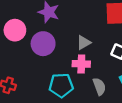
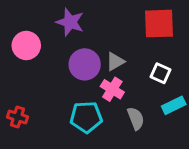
purple circle: (43, 44) -> (85, 64), moved
pink cross: (81, 64) -> (112, 89), turned 30

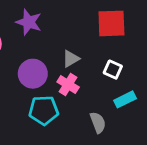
purple circle: (85, 64) -> (33, 74), moved
gray semicircle: (136, 118) -> (98, 122), moved

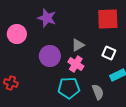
cyan pentagon: (44, 110) -> (69, 88), moved

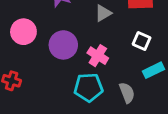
pink circle: (17, 34) -> (23, 32), moved
gray triangle: (78, 45) -> (103, 13), moved

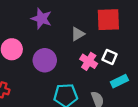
pink cross: (98, 56) -> (89, 61), moved

